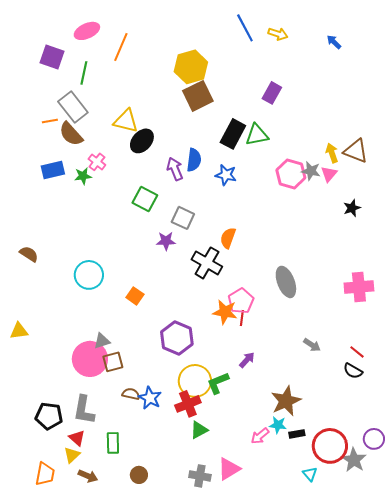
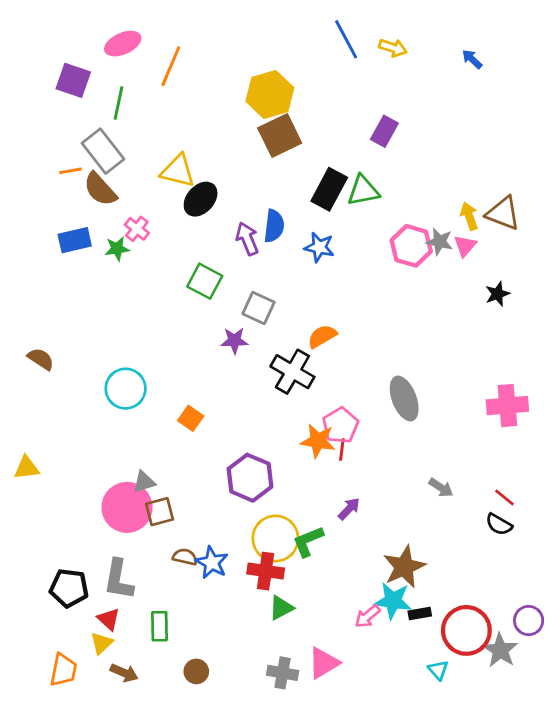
orange semicircle: (228, 238) -> (322, 336), turned 40
red cross: (188, 404) -> (266, 571), turned 30
cyan star: (278, 425) -> (393, 601), size x1.5

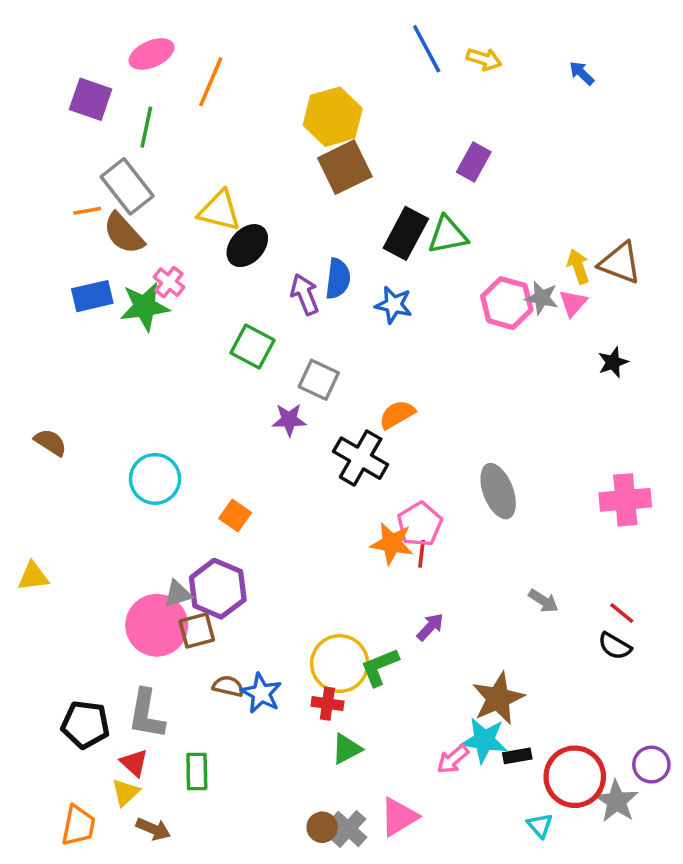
green star: (117, 249) -> (145, 307), size x1.6
purple hexagon: (250, 478) -> (218, 589), moved
red cross: (266, 571) -> (327, 704), size x0.7
brown circle: (196, 671) -> (322, 827), moved
gray cross: (283, 673) -> (348, 829), turned 32

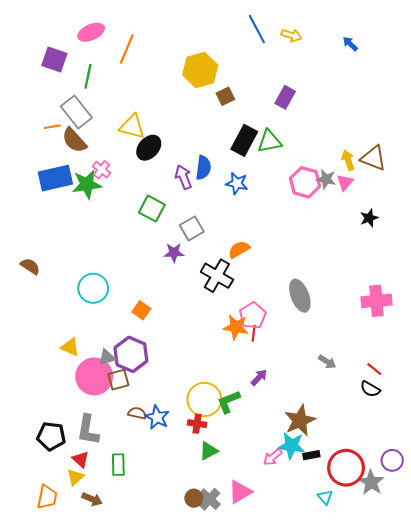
brown square: (345, 167) -> (225, 96), moved, size x0.6
blue rectangle: (92, 296) -> (55, 178), size x1.4
gray square: (319, 380) -> (192, 228), turned 35
yellow triangle: (33, 576) -> (70, 347), moved, turned 30

